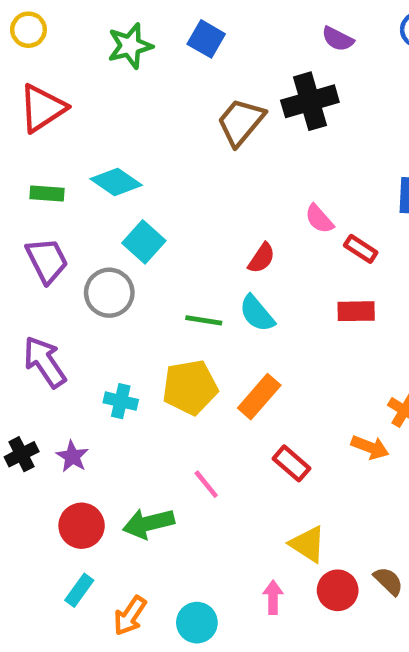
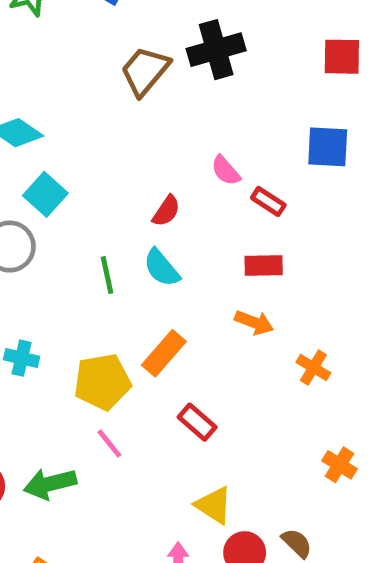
green line: (204, 320) -> (107, 275), turned 69
yellow pentagon: (190, 387) -> (102, 382), moved
orange arrow: (370, 447) -> (254, 322), moved

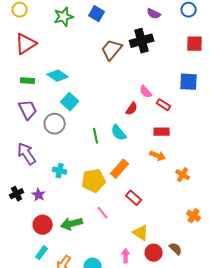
red semicircle: (166, 211) -> (132, 109), moved
pink line: (109, 443) -> (103, 213), moved

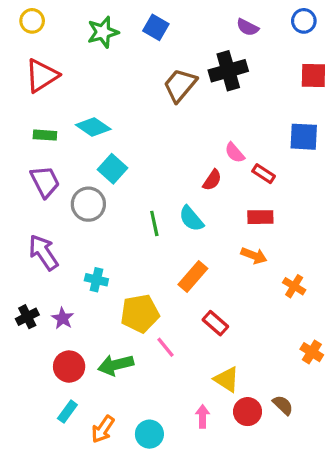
yellow pentagon: (94, 181) -> (140, 313), moved

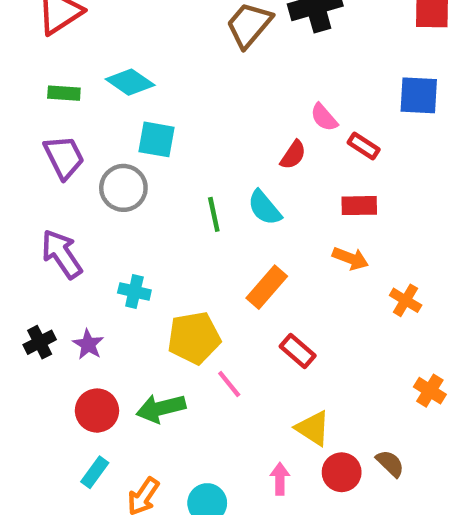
cyan square: (112, 169) -> (156, 139), turned -32

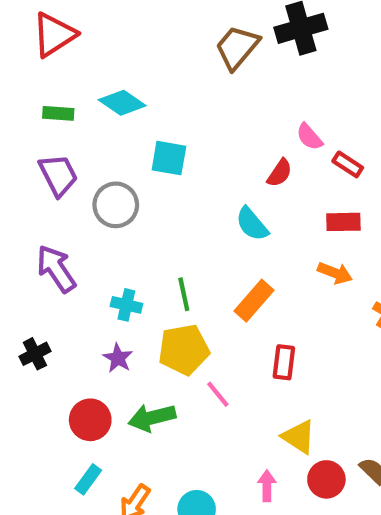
cyan square: (156, 139) -> (169, 158), moved
green line: (214, 214) -> (184, 294), moved
purple star: (88, 344) -> (118, 358), moved
red rectangle: (298, 351) -> (284, 362), turned 56

